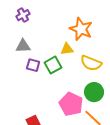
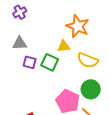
green square: (53, 65) -> (50, 62), turned -36

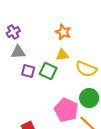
purple cross: (20, 12) -> (13, 32), moved
orange star: (78, 26) -> (63, 32), moved, size x0.7

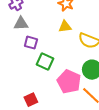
green square: (48, 71) -> (45, 62), moved

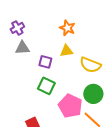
purple square: (31, 43) -> (45, 62), moved

